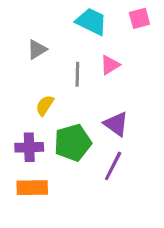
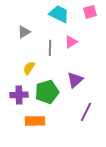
purple triangle: (116, 124) -> (75, 80), turned 42
purple line: (113, 166) -> (86, 112), moved
orange rectangle: (32, 188) -> (35, 121), moved

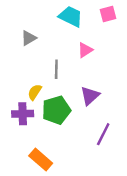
gray line: (50, 48) -> (56, 69), moved
yellow semicircle: (29, 68) -> (35, 92), moved
orange rectangle: (35, 121) -> (41, 159), moved, turned 42

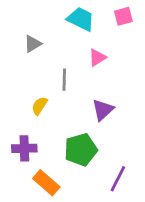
green pentagon: (56, 110) -> (81, 150), moved
purple cross: (23, 114) -> (24, 148), moved
purple line: (103, 134) -> (118, 179), moved

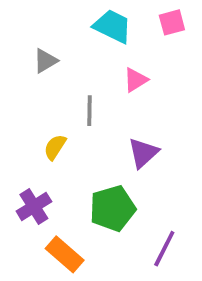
purple cross: (24, 148) -> (34, 206), turned -30

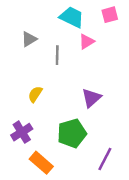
pink triangle: (136, 80) -> (87, 42), moved
gray line: (89, 111) -> (57, 55), moved

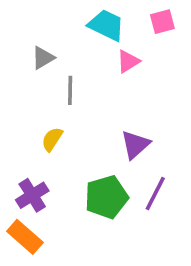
gray line: (57, 55) -> (70, 90), moved
purple line: (105, 159) -> (155, 193), moved
orange rectangle: (41, 163) -> (25, 237), moved

